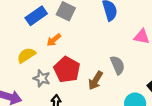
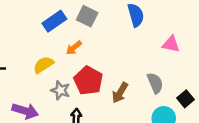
gray semicircle: (118, 65) -> (155, 83), moved

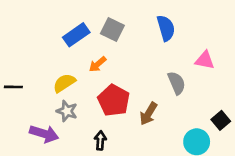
gray semicircle: (155, 83) -> (177, 83), moved
gray star: (60, 90) -> (67, 111), moved

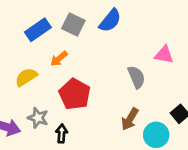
blue semicircle: (166, 28) -> (110, 21), moved, turned 55
gray star: (67, 111) -> (38, 118), moved
brown arrow: (148, 114) -> (130, 119), moved

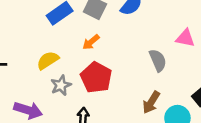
orange arrow: (59, 59) -> (91, 42), moved
gray star: (38, 118) -> (61, 85), moved, turned 30

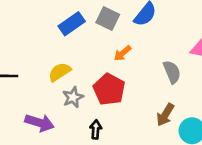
orange arrow: (91, 42) -> (122, 53), moved

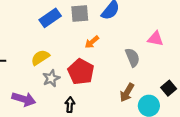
gray square: (108, 18) -> (80, 14), turned -30

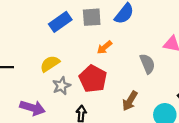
brown arrow: (127, 93) -> (130, 101), moved

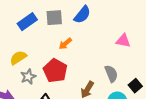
gray semicircle: (147, 64) -> (111, 74), moved

